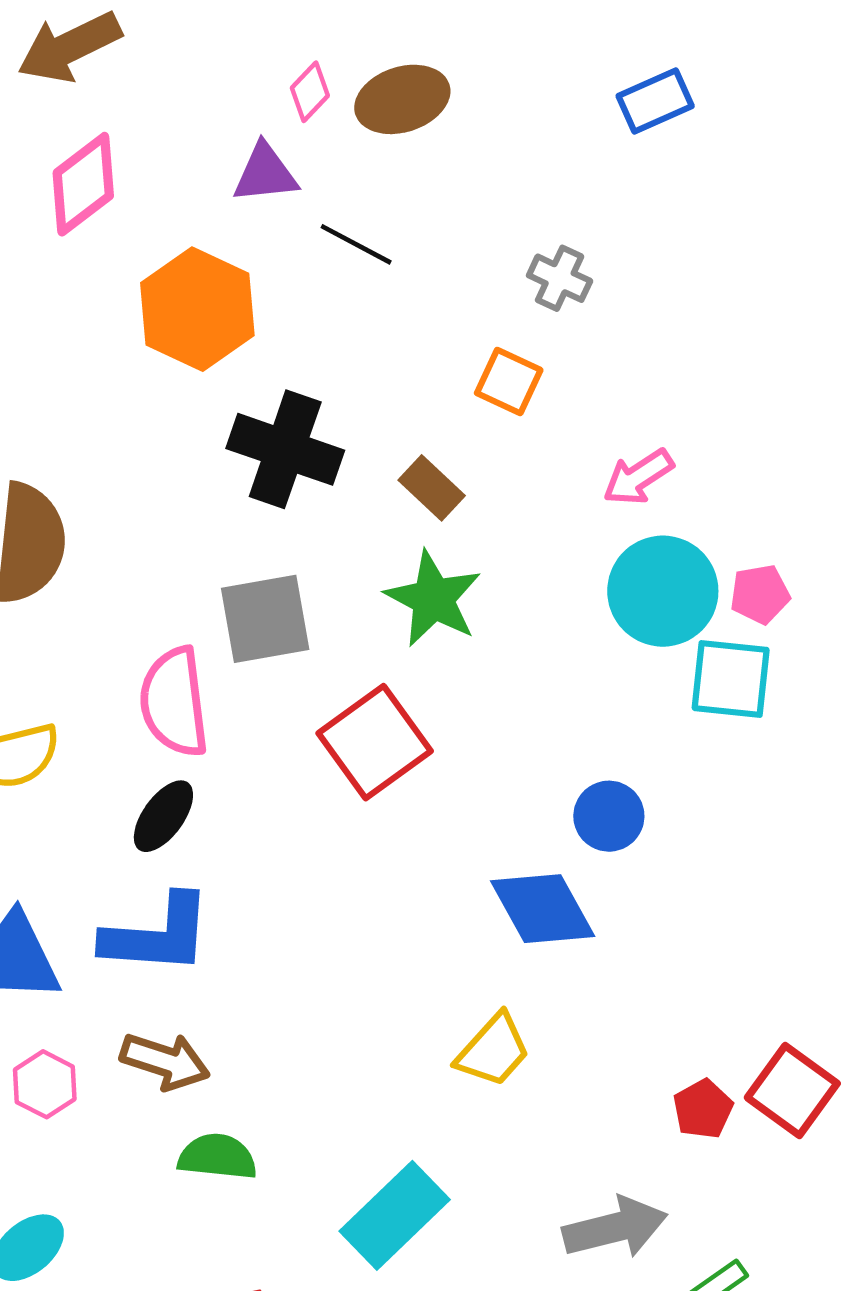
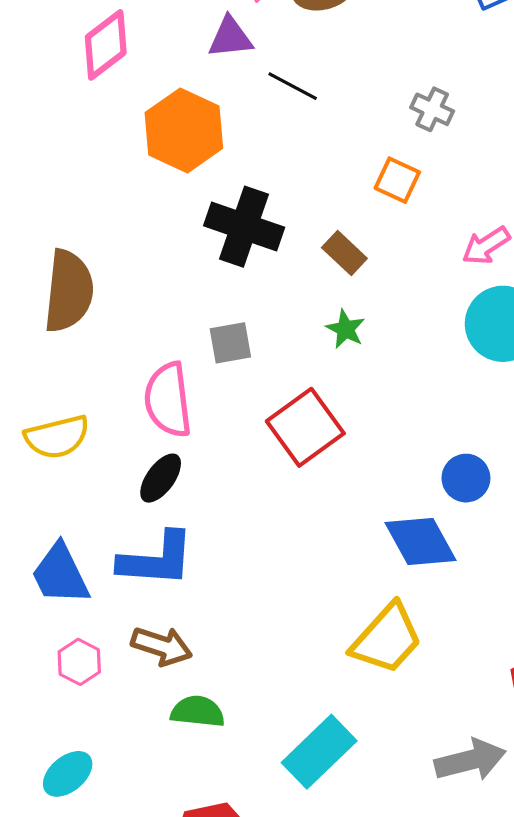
green star: (433, 599) -> (346, 329), size x0.6
gray square: (265, 619) -> (230, 343), size x0.7
yellow trapezoid: (493, 1050) -> (387, 639), size x1.4

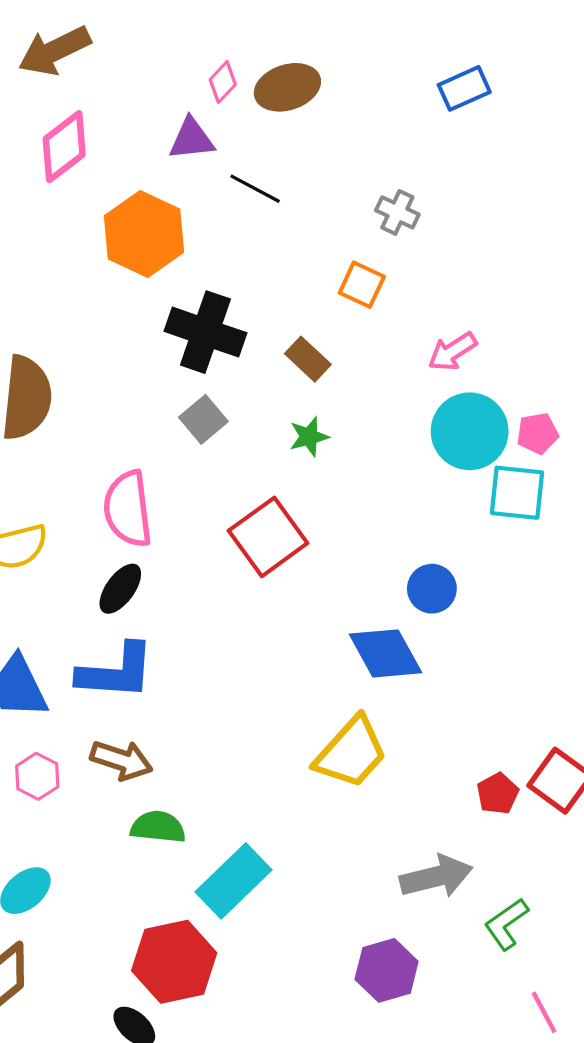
green star: (346, 329) -> (309, 437), turned 30
gray square: (230, 343) -> (203, 419), moved, turned -30
cyan rectangle: (319, 752) -> (234, 881), moved

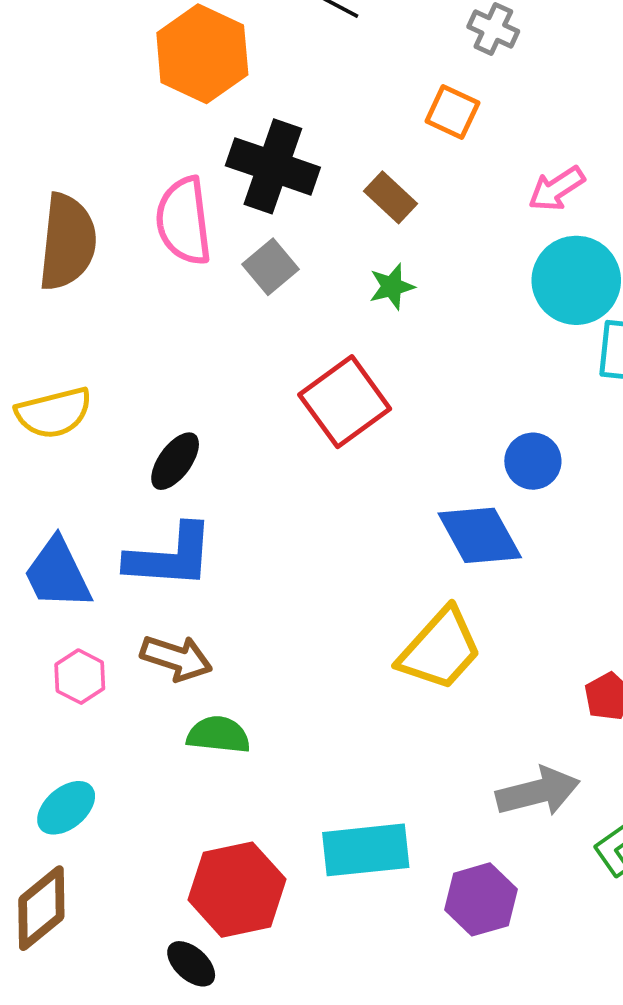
pink semicircle: (128, 509) -> (184, 221), moved
cyan rectangle: (234, 881) -> (366, 850), moved, turned 38

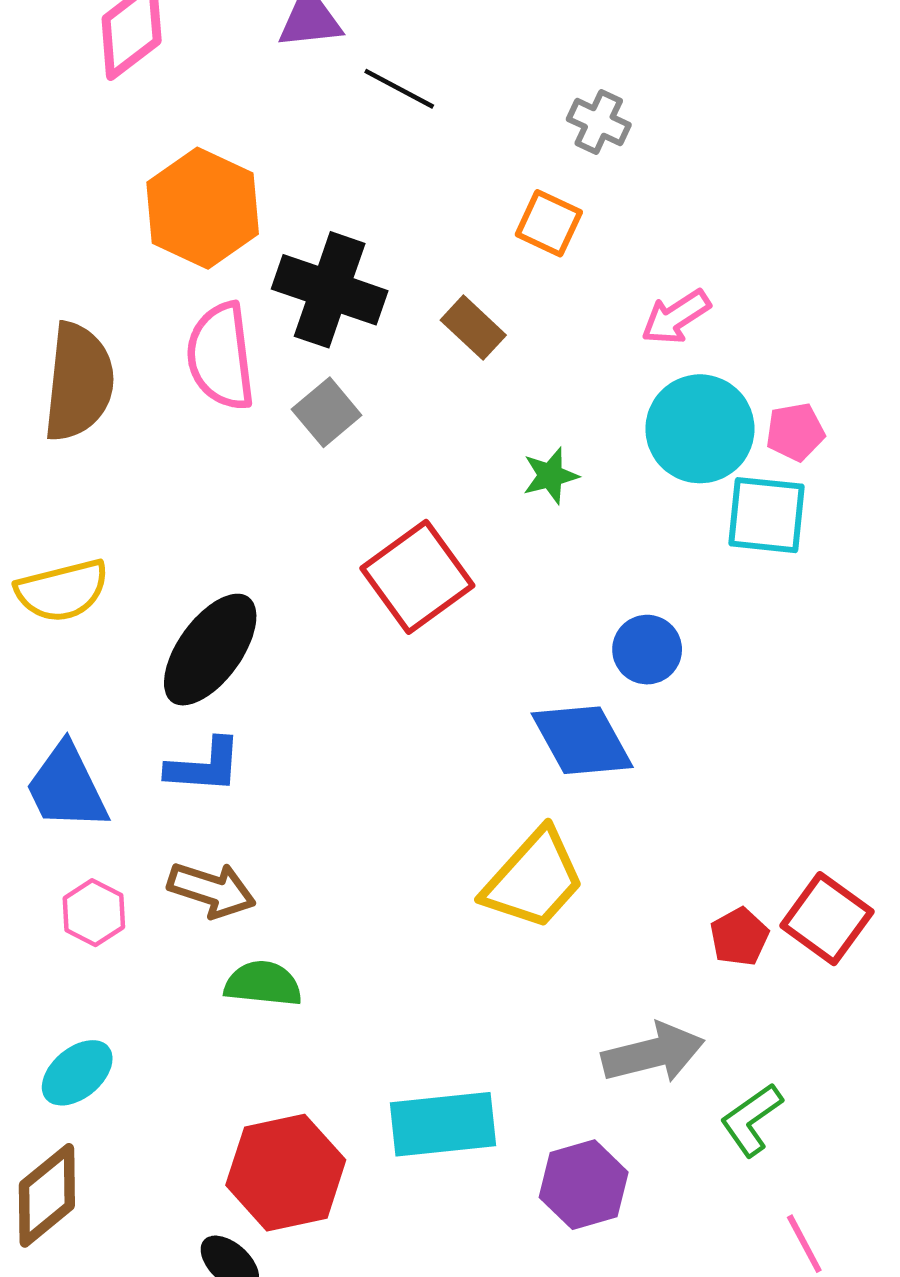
orange hexagon: (202, 54) -> (203, 208), moved
green star: (392, 287) -> (550, 476), moved
black ellipse: (175, 461) -> (210, 650), size x1.6
blue L-shape: (170, 556) -> (204, 766), size x0.7

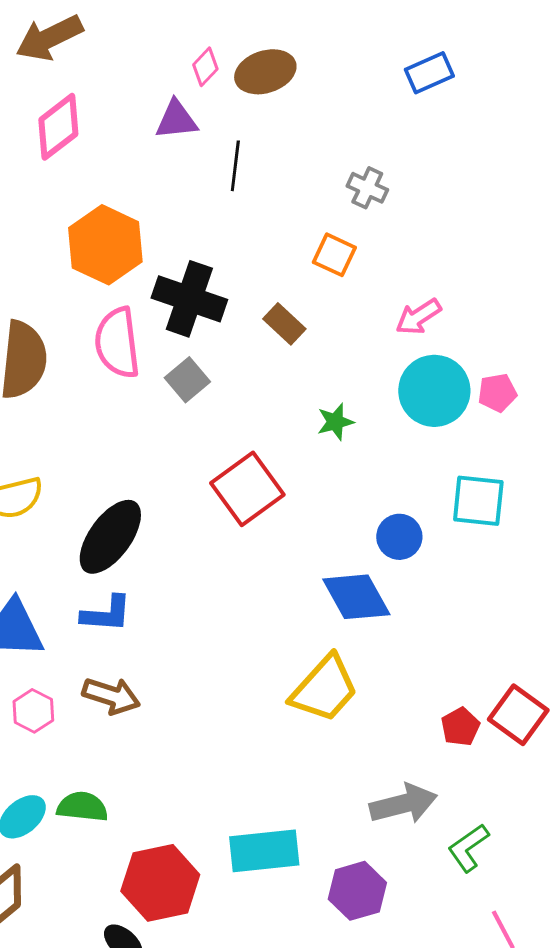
black line: (399, 89) -> (235, 166), turned 69
cyan square: (767, 515) -> (478, 501), moved
green semicircle: (263, 984) -> (82, 807), moved

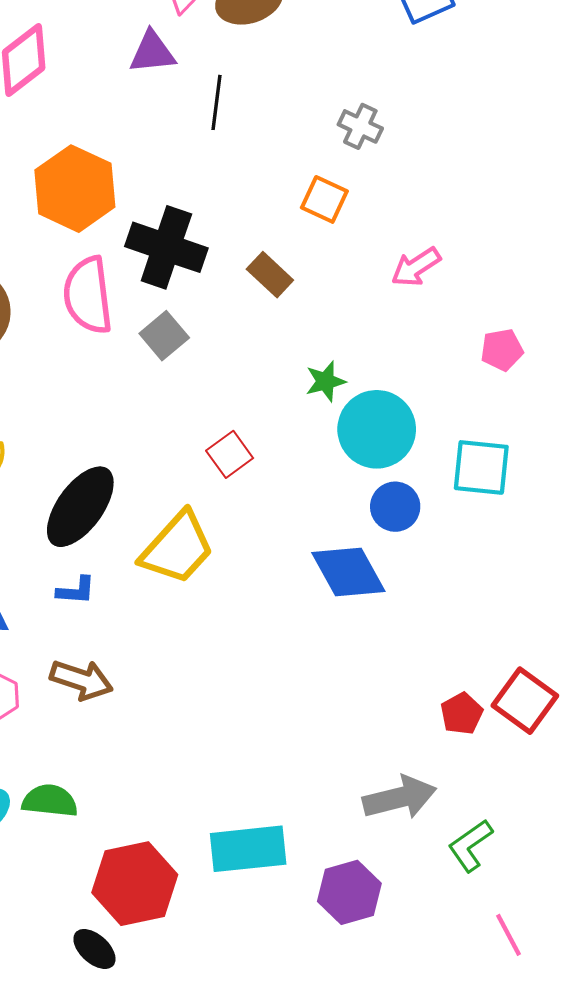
cyan circle: (434, 391) -> (377, 429), moved
red square: (247, 489) -> (230, 454), size x0.6
blue L-shape: (106, 614) -> (76, 591), size x0.7
yellow trapezoid: (324, 689) -> (177, 548), moved

